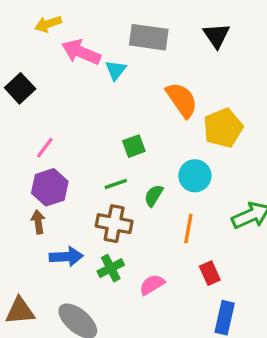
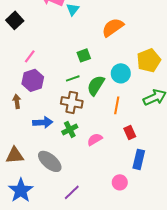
orange semicircle: (182, 100) -> (113, 27), turned -90
yellow pentagon: (223, 128) -> (149, 60), moved
green semicircle: (154, 196) -> (96, 85), size x1.5
brown arrow: (38, 222) -> (17, 101), moved

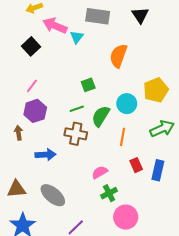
black square: (15, 20) -> (31, 46), moved
orange semicircle: (113, 27) -> (118, 56), turned -35
green cross: (70, 129) -> (109, 193), moved
blue rectangle: (139, 159) -> (158, 170), moved
pink circle: (120, 182) -> (126, 217), size x1.5

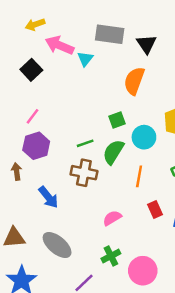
black triangle: (140, 15) -> (146, 44), moved
green square: (88, 85) -> (117, 120), moved
blue arrow: (46, 155) -> (48, 197), turned 54
green cross: (109, 193) -> (111, 256), moved

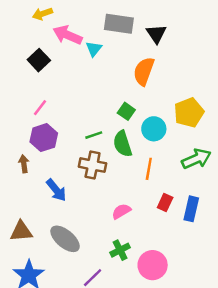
green square: (117, 120) -> (126, 111), turned -35
green semicircle: (113, 152) -> (123, 144), turned -50
red rectangle: (155, 209) -> (165, 203), turned 49

